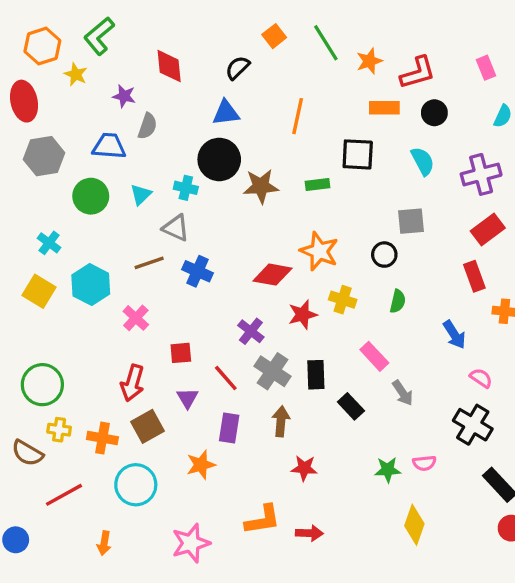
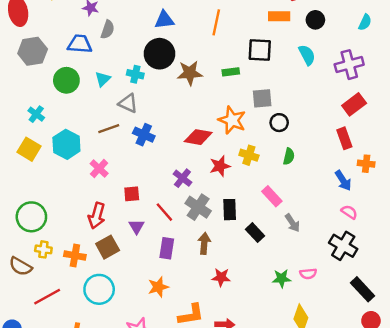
gray square: (411, 221) -> (262, 98), moved
blue arrow: (454, 335) -> (343, 181), moved
orange star: (201, 465) -> (158, 287), moved

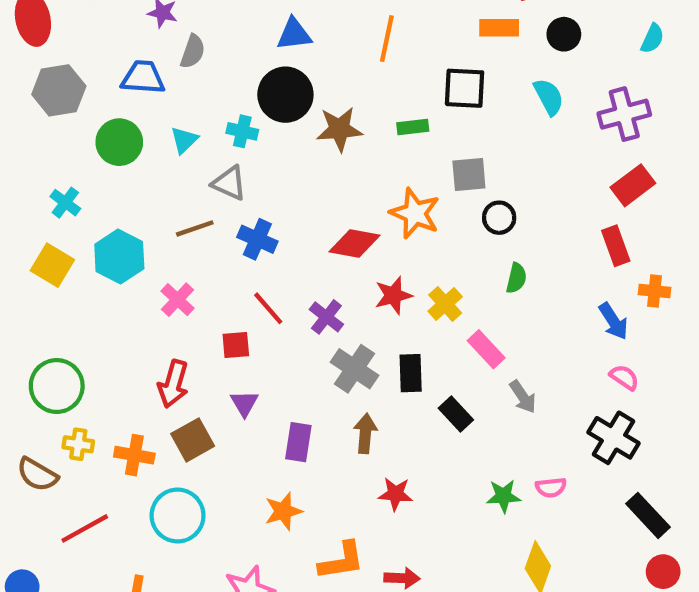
yellow cross: (249, 155) -> (445, 304), moved, turned 30
red line: (164, 212) -> (268, 308), moved

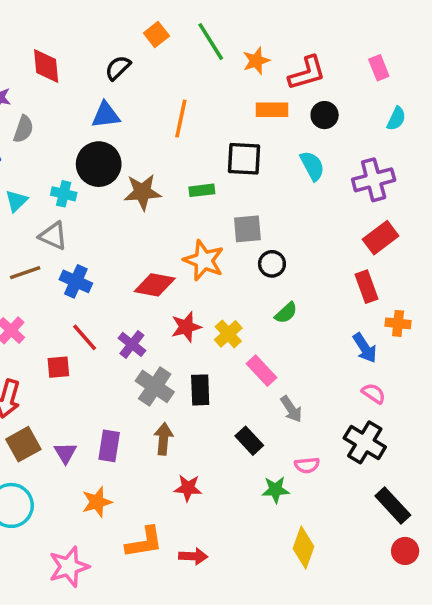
green semicircle: (516, 278) -> (286, 313), turned 35
purple triangle: (244, 403) -> (65, 453), moved
black rectangle: (456, 414) -> (249, 441), moved
pink semicircle: (551, 487) -> (307, 465), moved

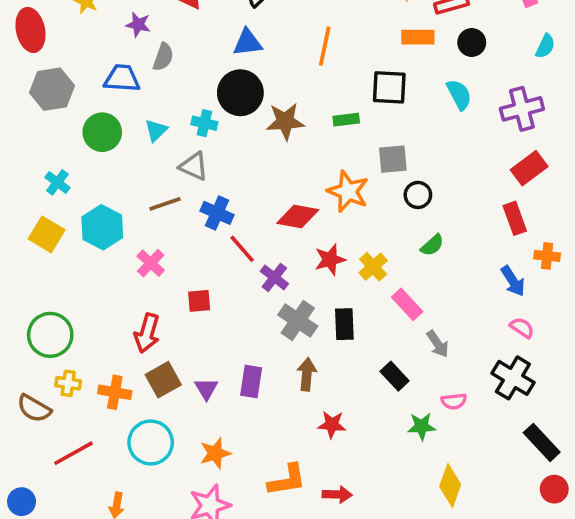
red line: (85, 337) -> (242, 249), moved
orange star: (97, 502) -> (215, 453), moved

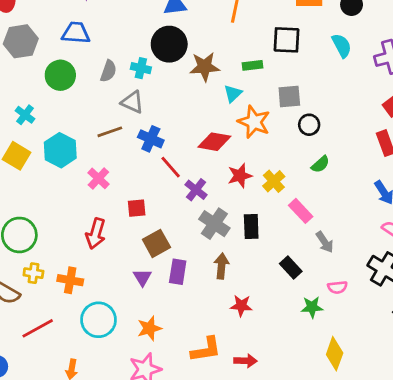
gray semicircle: (163, 57) -> (108, 71), moved
cyan triangle: (156, 130) -> (233, 94), moved
brown square: (163, 380) -> (156, 243), moved

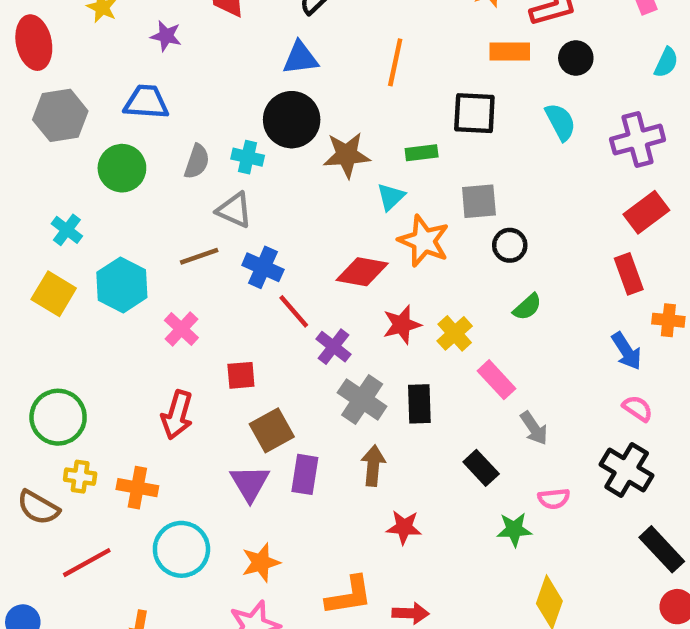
purple triangle: (142, 277) -> (250, 483), size x1.4

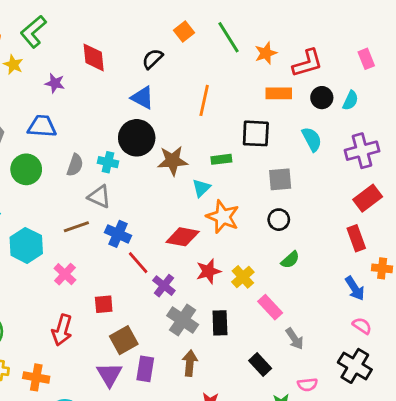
blue triangle: (300, 58) -> (142, 98), turned 35
cyan semicircle: (666, 62) -> (351, 100), moved
gray square: (479, 201) -> (280, 179), moved

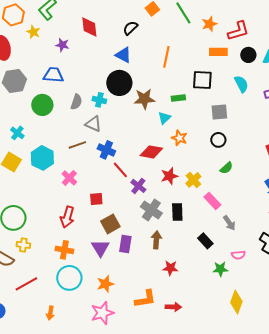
orange star: (223, 217) -> (179, 138), size x0.7
orange cross: (36, 377) -> (64, 250), moved

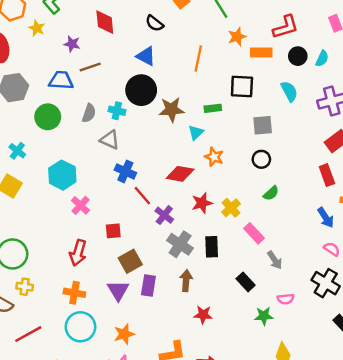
orange star: (209, 24) -> (237, 37), moved
black semicircle: (130, 28) -> (155, 23), turned -98
brown line: (77, 145) -> (90, 67), moved
cyan hexagon: (42, 158) -> (62, 175), moved

